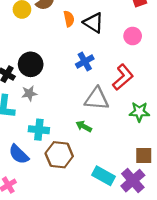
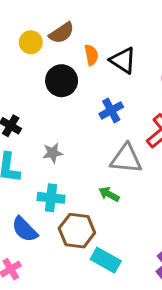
black circle: (31, 64) -> (62, 81), moved
gray star: (29, 93) -> (53, 153), moved
cyan rectangle: (104, 176) -> (106, 260), moved

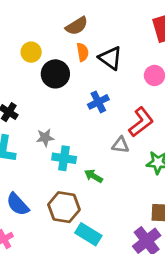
brown semicircle: (62, 33) -> (77, 26), moved
yellow circle: (31, 42) -> (31, 52), moved
gray triangle: (126, 159) -> (121, 145), moved, size x0.6
cyan cross: (51, 198) -> (64, 158), moved

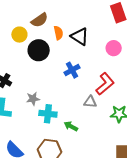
brown semicircle: (77, 26) -> (40, 20), moved

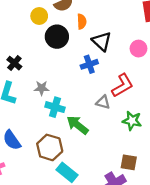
black triangle: (80, 36) -> (102, 41), moved
green arrow: (71, 126) -> (77, 125), size x1.5

